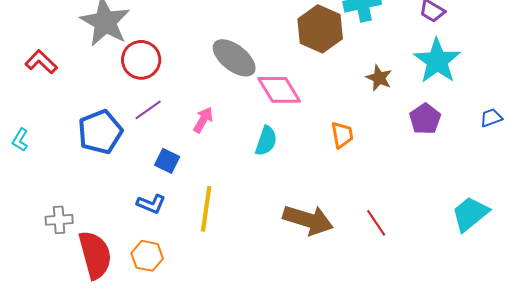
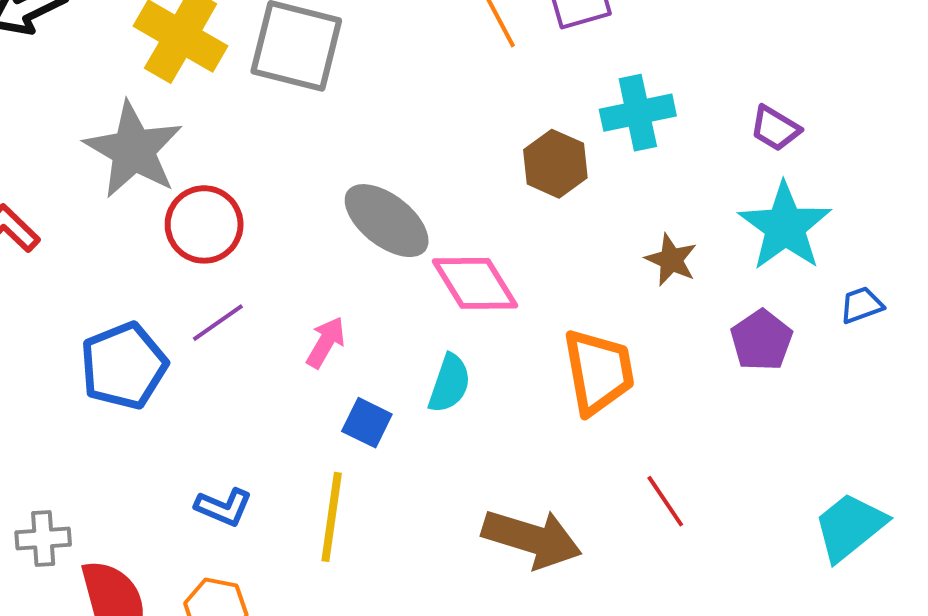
brown hexagon: (320, 29) -> (555, 164), size x0.7
blue trapezoid: (491, 118) -> (862, 305), moved
orange trapezoid: (342, 135) -> (599, 372), size x1.6
blue square: (167, 161) -> (367, 423), moved
red line: (376, 223) -> (665, 501), moved

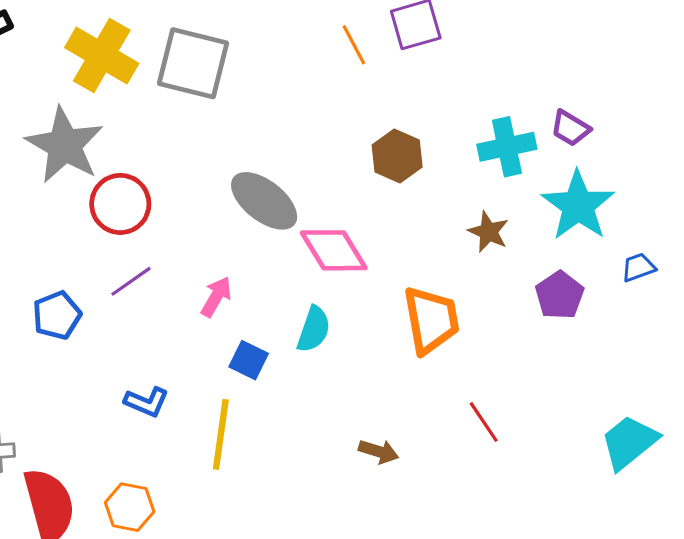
cyan cross: (638, 113) -> (507, 147), moved
blue pentagon: (124, 366) -> (57, 315), size x0.7
blue L-shape: (224, 507) -> (147, 402), moved
brown arrow: (532, 539) -> (379, 451), size x0.5

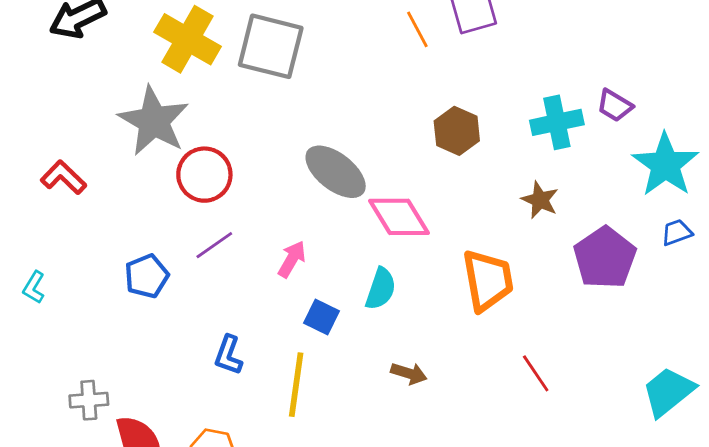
cyan star: (578, 206) -> (665, 165), moved
purple pentagon: (560, 295) -> (605, 258), size x1.4
blue L-shape: (147, 402) -> (228, 355), turned 87
brown arrow: (379, 451) -> (409, 373), moved

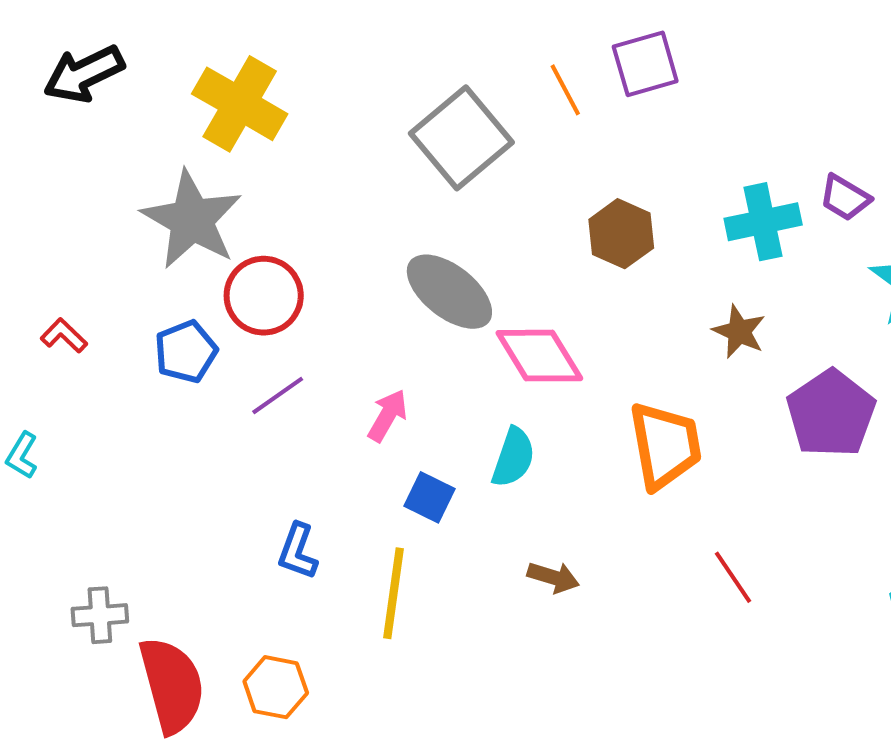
gray square: (271, 46) -> (461, 138), moved, turned 36
red L-shape: (63, 177) -> (64, 336), moved, size x0.7
blue pentagon: (147, 276) -> (186, 352), moved

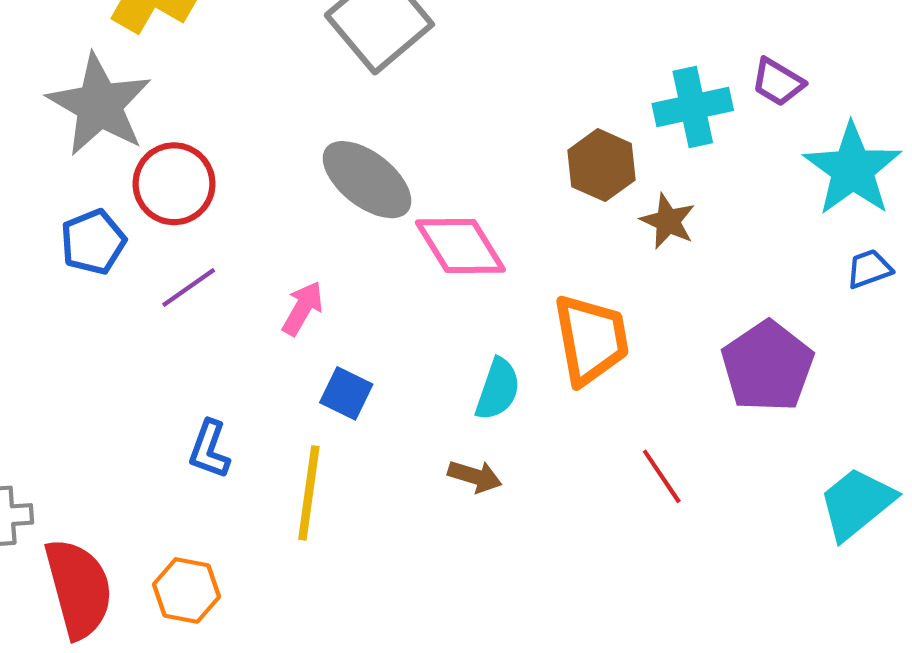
brown hexagon: (621, 234) -> (601, 165), moved
purple pentagon: (831, 413) -> (767, 366), moved
cyan semicircle: (513, 457) -> (498, 389), moved

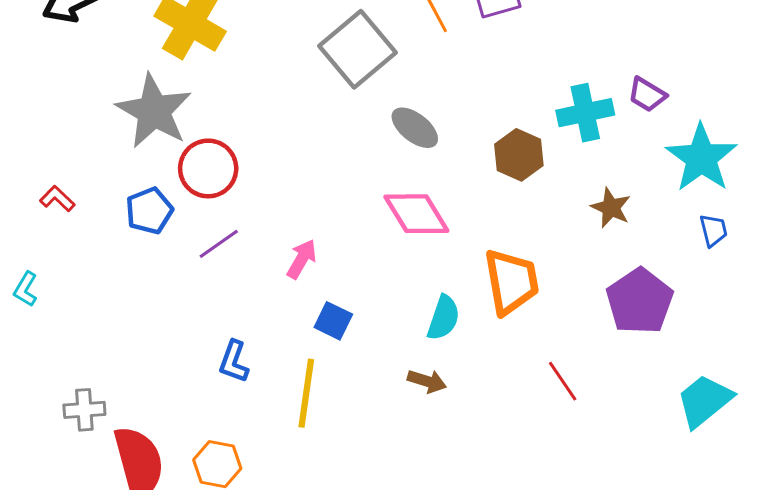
gray ellipse: (367, 180) -> (415, 128), moved, size x0.7
brown star: (668, 221) -> (611, 208), moved
blue trapezoid: (869, 269) -> (713, 230), turned 96

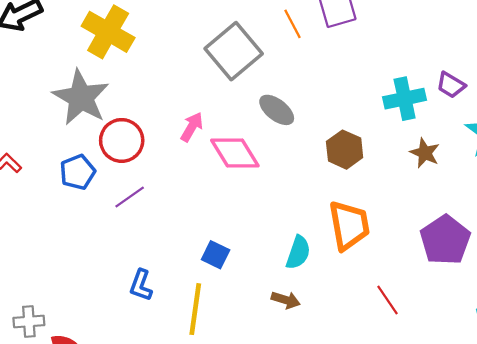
brown hexagon: (519, 155) -> (345, 150), moved
brown star: (611, 208) -> (425, 153), moved
pink diamond: (416, 214) -> (235, 153), moved
pink arrow: (302, 259) -> (192, 127), moved

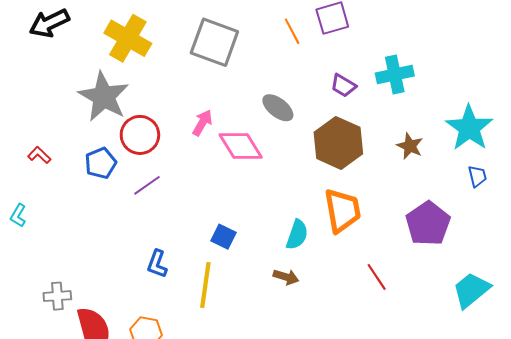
gray square: (234, 51) -> (214, 42), moved, turned -30
purple trapezoid: (451, 85) -> (343, 86), moved
cyan cross: (405, 99) -> (395, 74), moved
brown hexagon: (345, 150) -> (338, 143), size x1.5

